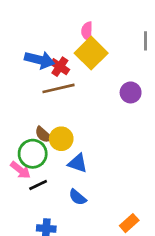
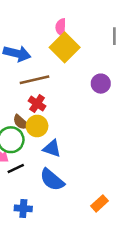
red cross: (60, 67) -> (37, 104), moved
blue semicircle: (78, 197) -> (52, 180), size x1.5

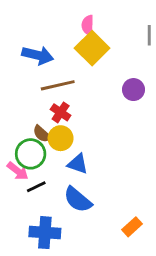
blue cross: (23, 208) -> (45, 233), size x1.5

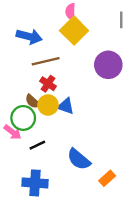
purple circle: (133, 90) -> (108, 65), size x1.5
blue triangle: (78, 164) -> (66, 106), moved
black line: (36, 187) -> (37, 145), moved
blue semicircle: (78, 200) -> (79, 159), moved

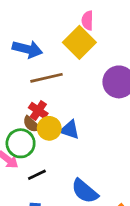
pink semicircle: (70, 12) -> (87, 20), moved
red cross: (48, 84) -> (38, 111), moved

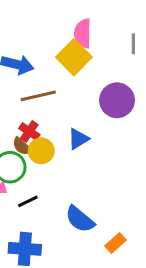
pink semicircle: (87, 20) -> (83, 33), size x1.4
blue triangle: (70, 130) -> (78, 139), moved, turned -50

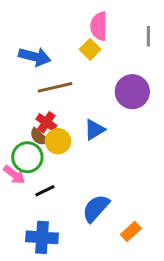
yellow square: (74, 57) -> (90, 49), size x0.6
blue semicircle: (80, 219) -> (96, 208), turned 92

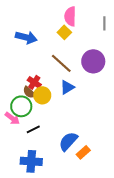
brown line: (55, 87) -> (61, 63), moved, turned 55
orange rectangle: (131, 232) -> (83, 152), moved

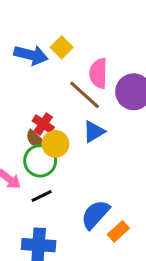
pink semicircle: (70, 16) -> (98, 73), moved
yellow square: (64, 32) -> (62, 47), moved
green circle: (21, 106) -> (40, 161), moved

